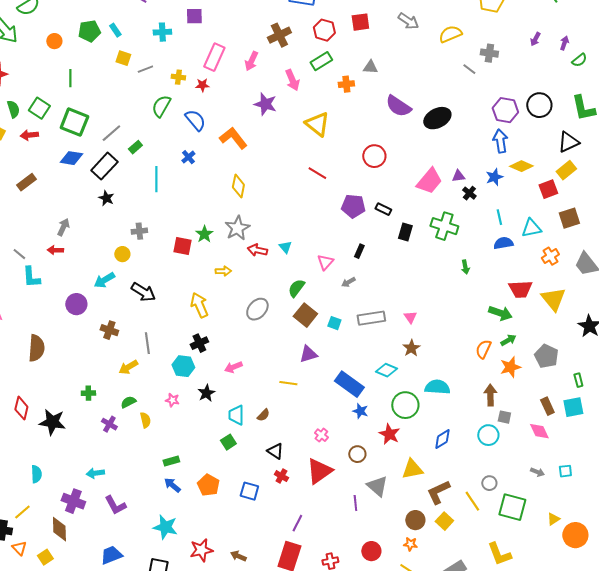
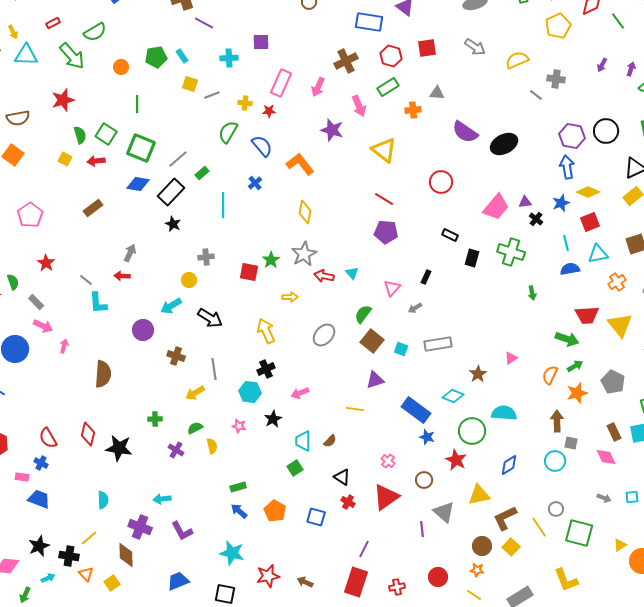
red square: (548, 189) -> (590, 222), moved
purple pentagon: (353, 206) -> (386, 232), moved
pink triangle: (410, 317) -> (511, 358), moved, turned 32

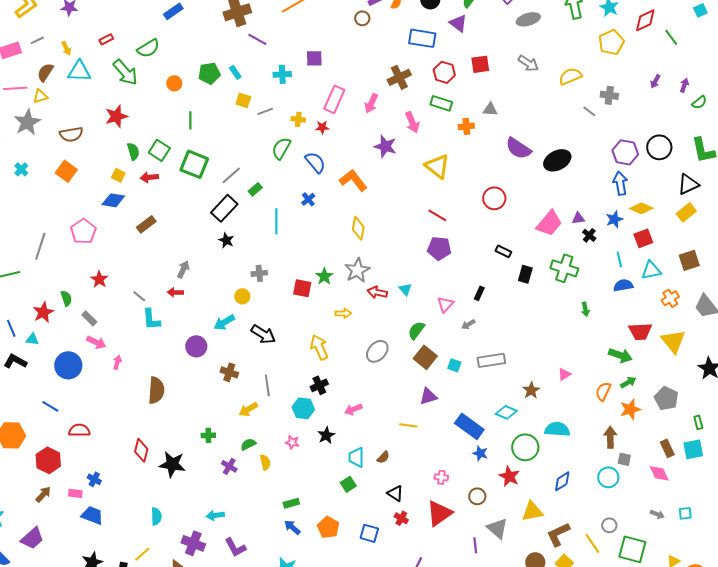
green rectangle: (388, 87) -> (441, 103), turned 50
blue diamond: (138, 184) -> (113, 200), moved
red semicircle: (48, 438) -> (79, 430), moved, turned 120
pink cross: (388, 461) -> (441, 477), turned -32

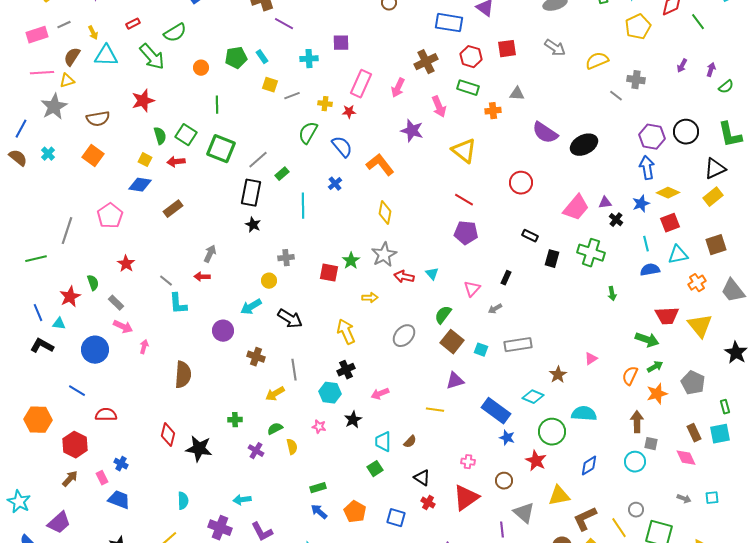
black rectangle: (224, 208) -> (251, 193), turned -32
pink rectangle: (75, 493) -> (102, 478), turned 56

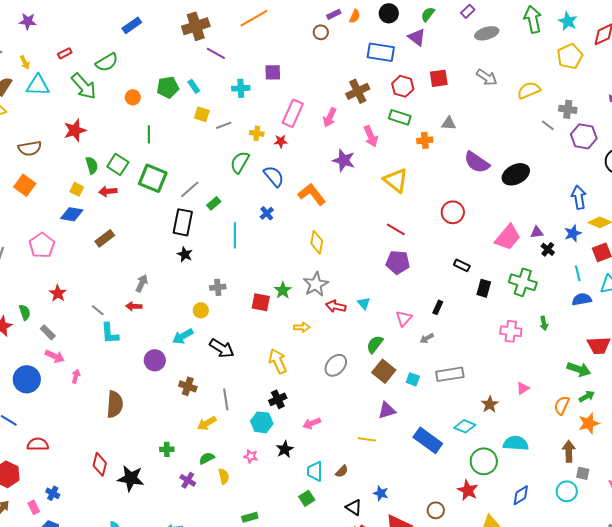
purple hexagon: (652, 137) -> (584, 136), moved
blue star: (507, 438) -> (381, 493), moved
pink cross: (468, 462) -> (511, 331), moved, size x1.5

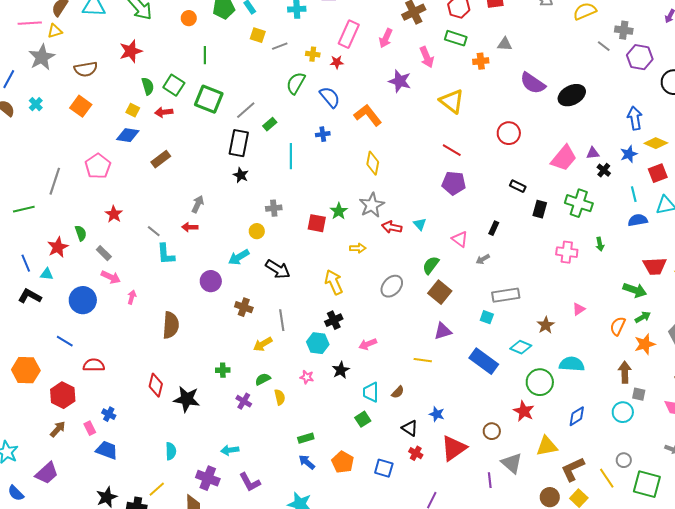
blue cross: (267, 213) -> (323, 134), turned 32
pink triangle: (404, 318) -> (460, 239), turned -36
cyan square: (413, 379) -> (487, 317), moved

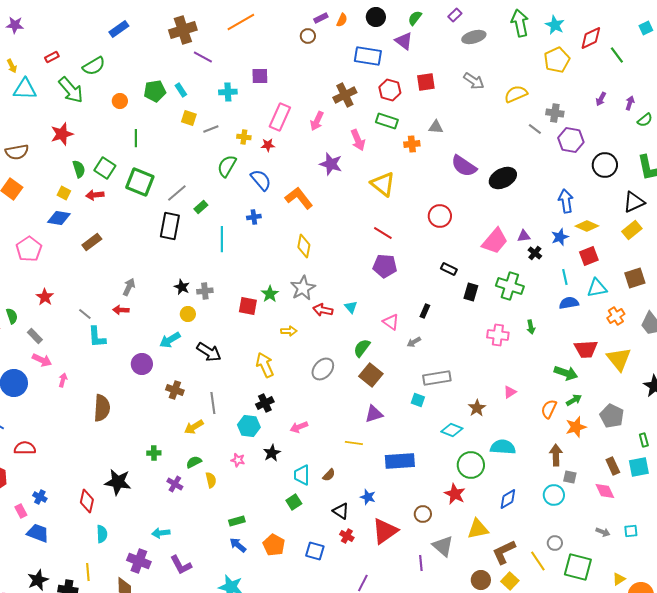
black star: (241, 175) -> (182, 287), moved
blue rectangle: (484, 361) -> (400, 461), moved, turned -40
red diamond: (156, 385) -> (87, 501), moved
yellow line: (157, 489) -> (88, 572), turned -54

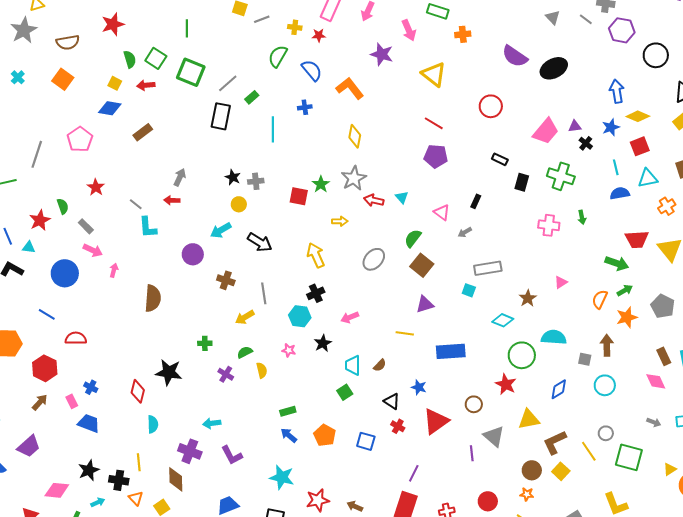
gray triangle: (436, 127) -> (553, 17), moved, turned 42
gray square: (570, 477) -> (585, 359), moved

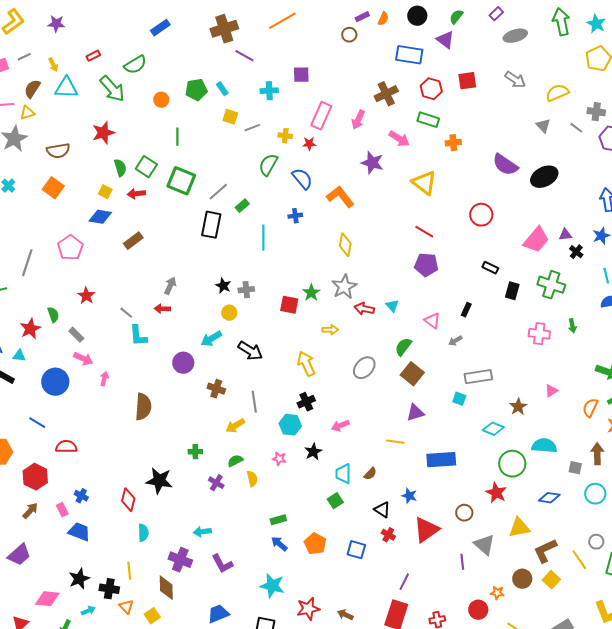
pink arrow: (409, 30) -> (399, 139), turned -35
blue diamond: (559, 389) -> (549, 498), turned 40
orange star: (527, 494) -> (497, 593), moved

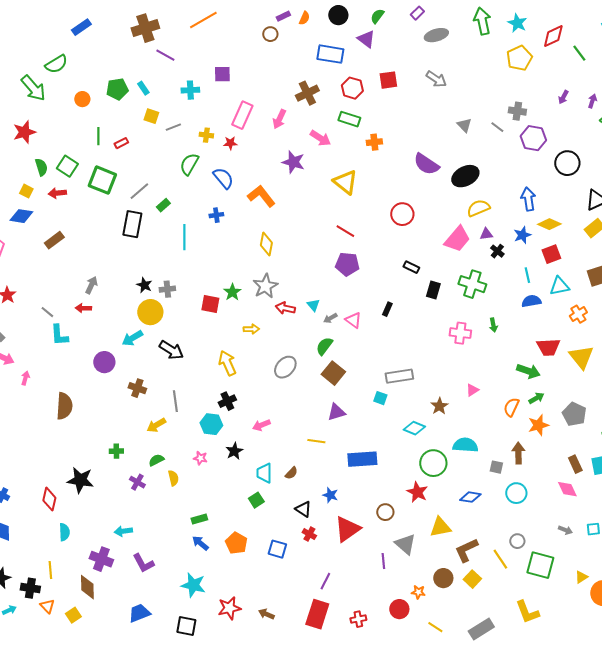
red rectangle: (93, 56) -> (121, 143), moved
yellow semicircle: (557, 93) -> (478, 208), moved
yellow circle: (229, 313) -> (150, 312), size x1.6
gray arrow: (455, 341) -> (330, 318), moved

